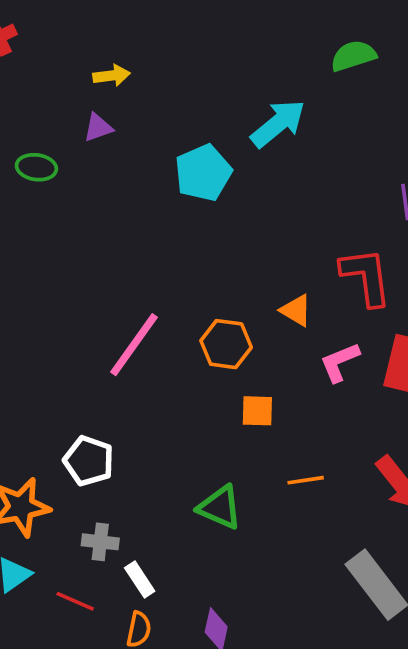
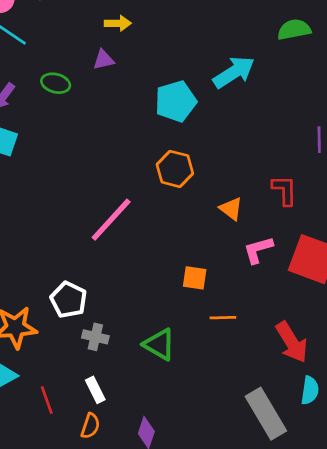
red L-shape: (366, 277) -> (284, 190), size x0.7
orange hexagon: (226, 344) -> (175, 169), moved
orange line: (306, 480) -> (223, 318), moved
gray cross: (100, 542) -> (95, 337), moved
red line: (75, 601) -> (47, 400), turned 40

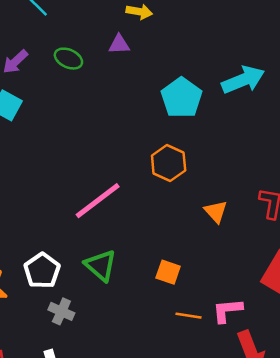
cyan pentagon: (176, 101) -> (181, 98), turned -30
pink L-shape: (258, 250) -> (227, 310), moved
green triangle: (159, 344) -> (101, 266), moved

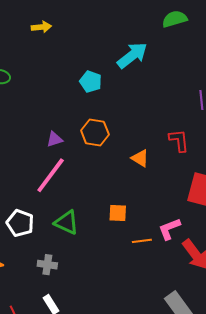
purple triangle: (119, 44) -> (55, 139), moved
cyan pentagon: (181, 98) -> (91, 82), size x0.7
white pentagon: (42, 271) -> (20, 223), moved

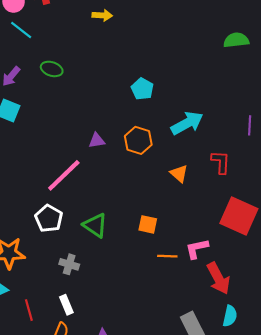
yellow arrow: (41, 27) -> (102, 15), moved
cyan arrow: (132, 55) -> (187, 123), moved
pink line: (51, 175) -> (64, 175), moved

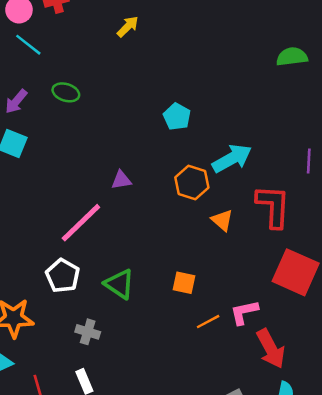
yellow arrow: (102, 15) -> (128, 27), turned -48
orange hexagon: (138, 140) -> (192, 183), moved
red L-shape: (221, 162) -> (273, 206), size x1.5
orange line: (167, 256) -> (208, 322), turned -30

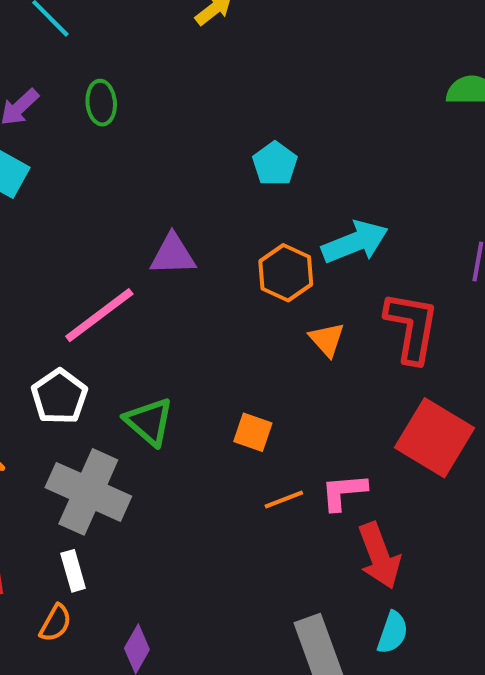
green ellipse: (66, 92) -> (101, 103), turned 60
purple triangle: (121, 180) -> (173, 255), size x1.4
gray cross: (88, 332) -> (88, 492), size x2.0

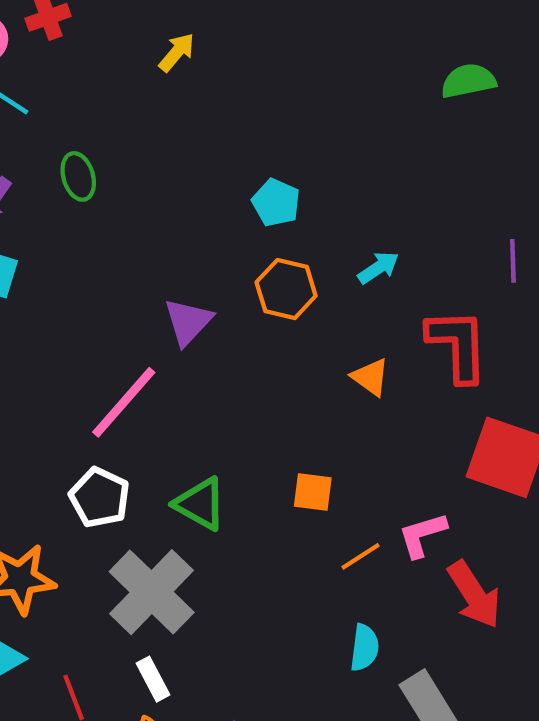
cyan arrow: (355, 242) -> (378, 268), size x0.6
purple triangle: (173, 255) -> (188, 322), turned -33
orange hexagon: (286, 273) -> (286, 289), moved
gray cross: (88, 492) -> (152, 592), turned 32
cyan semicircle: (393, 633) -> (364, 648), moved

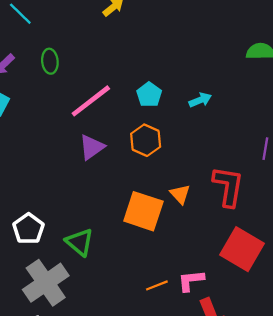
cyan arrow: (378, 268) -> (200, 100), moved
pink line: (124, 402) -> (91, 101), moved
orange square: (313, 492) -> (143, 211), moved, size x1.8

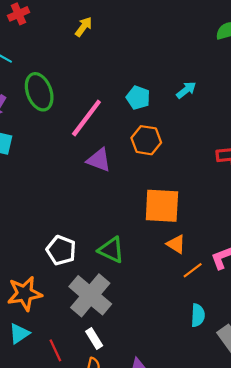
green ellipse: (50, 61) -> (39, 92), size x1.6
purple triangle: (92, 147) -> (99, 160), turned -48
orange triangle: (180, 194) -> (176, 244), moved

